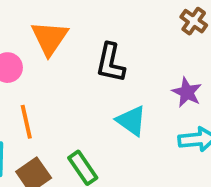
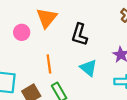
orange line: (26, 122) -> (49, 64), moved

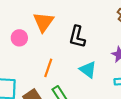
orange line: (49, 64) -> (48, 68), turned 30

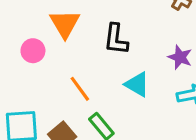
orange line: (48, 68) -> (80, 89), turned -48

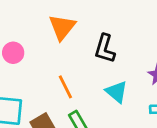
pink circle: (33, 51) -> (13, 53), moved

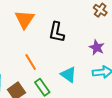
cyan triangle: (117, 92) -> (68, 74), moved

